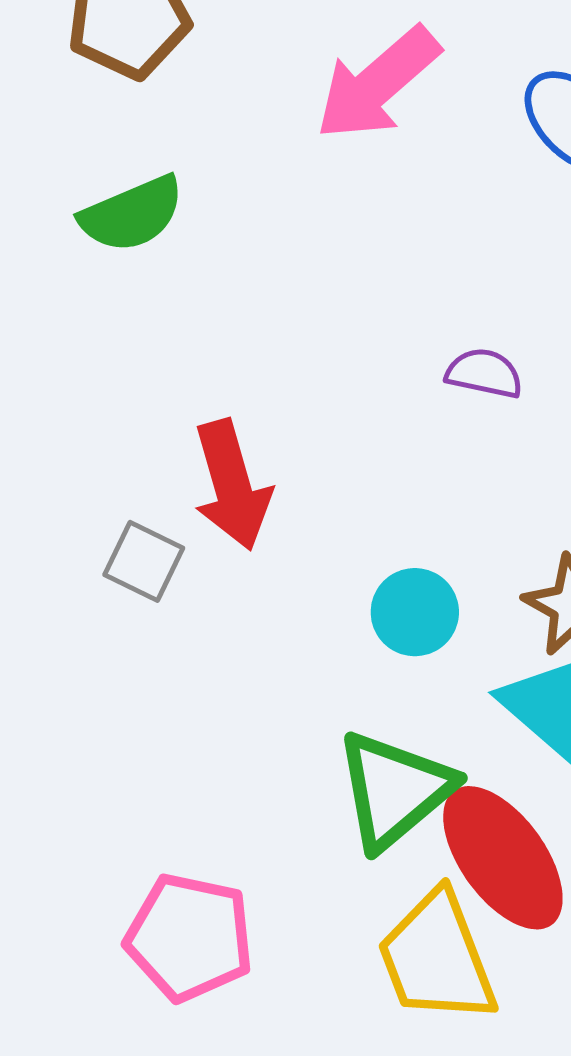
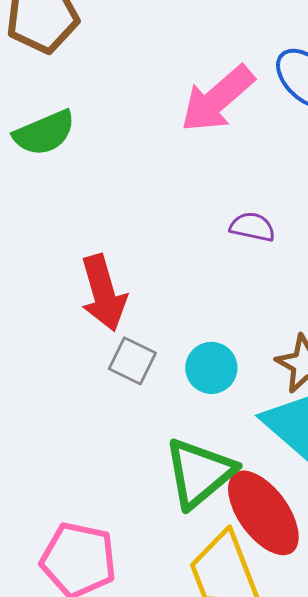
pink arrow: (378, 84) -> (217, 99), moved
gray square: (144, 561) -> (132, 361), moved

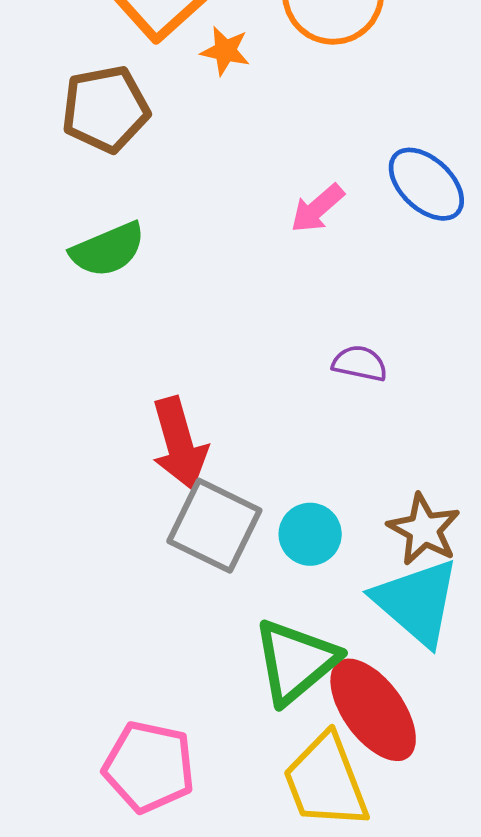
pink arrow: (217, 99) -> (317, 208), size x0.6
gray square: (132, 361) -> (214, 526), size x1.6

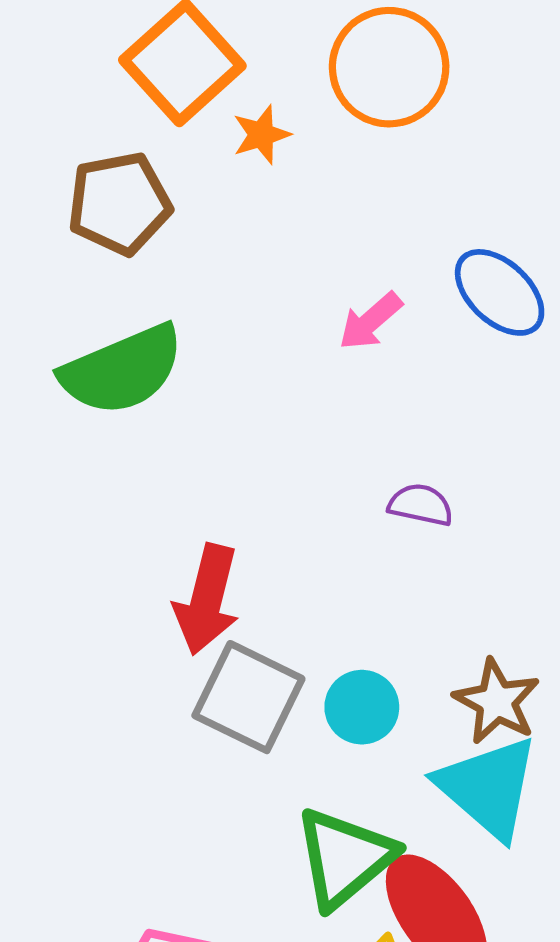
orange star: (225, 51) -> (261, 135), turned -30
green semicircle: (108, 250) -> (122, 370), size x1.4
red arrow: (179, 443) -> (207, 600), turned 30

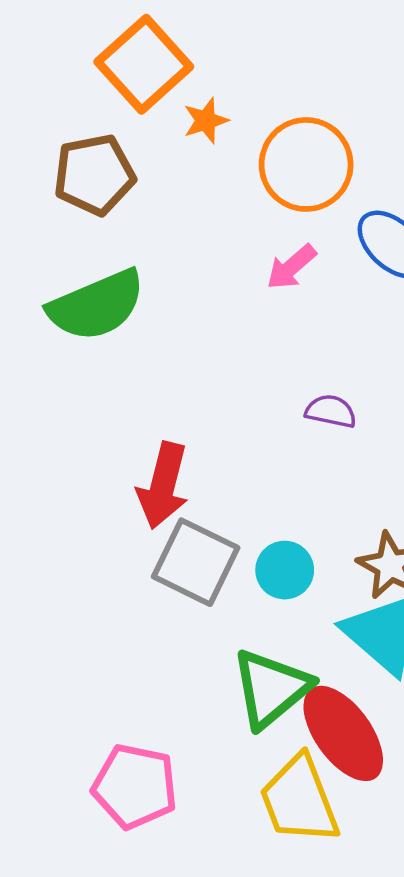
orange circle: (389, 67) -> (306, 164), moved

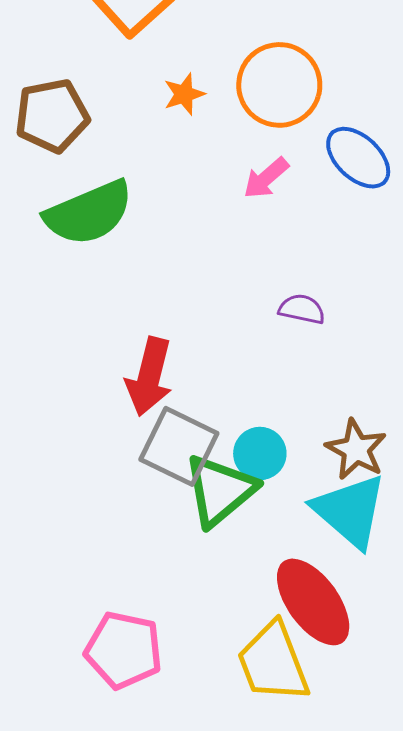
orange star: (206, 121) -> (184, 94), moved
brown pentagon: (94, 175) -> (52, 116), moved
green triangle: (271, 688) -> (220, 490), moved

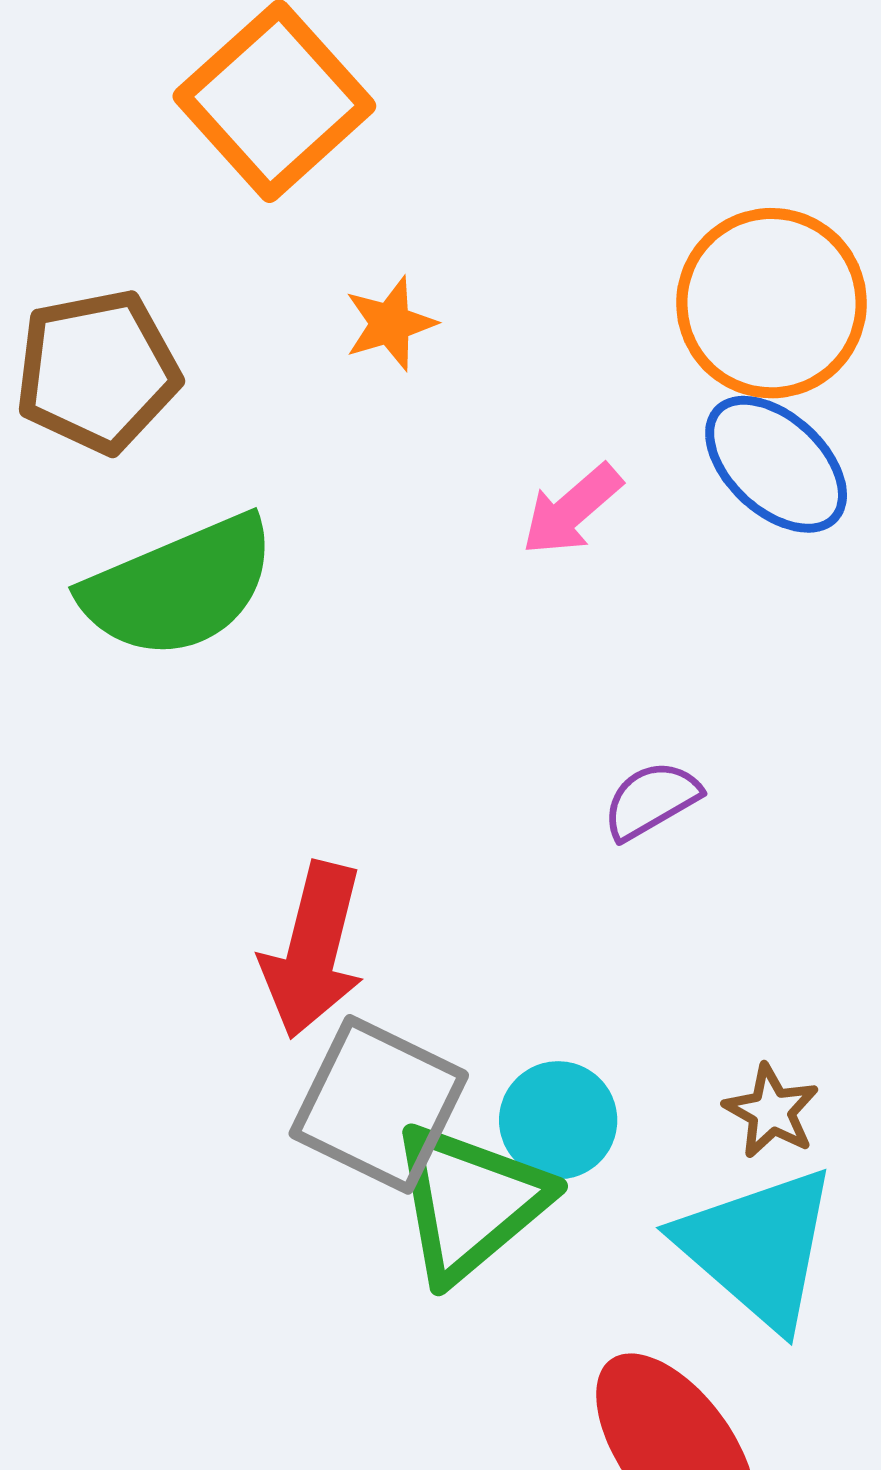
orange circle: (279, 85) -> (772, 303), moved
purple semicircle: (302, 309) -> (651, 800), turned -42
brown star: (356, 449) -> (772, 1111), size x0.7

